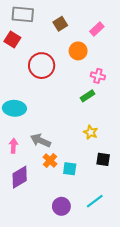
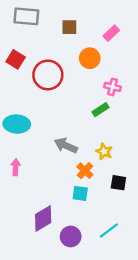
brown square: (60, 24) -> (69, 27), turned 32
red square: (12, 39) -> (16, 59), moved
gray arrow: (41, 141) -> (66, 146), moved
orange cross: (50, 160) -> (85, 171), moved
purple diamond: (20, 177) -> (43, 219), moved

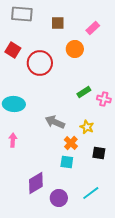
pink cross: (112, 87) -> (104, 99), moved

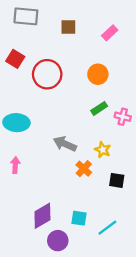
orange circle: (75, 49) -> (98, 74), moved
cyan square: (67, 162) -> (79, 218), moved
purple circle: (59, 198) -> (58, 241), moved

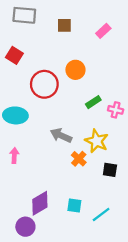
red circle: (47, 74) -> (44, 84), moved
orange circle: (98, 74) -> (75, 70), moved
yellow star: (103, 150) -> (97, 141), size x1.5
purple circle: (58, 241) -> (25, 227), moved

